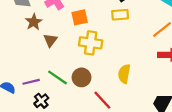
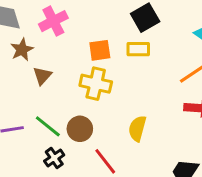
orange square: (80, 17) -> (100, 50), moved
black cross: (41, 101) -> (54, 158), moved

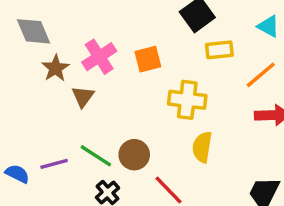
pink cross: (53, 21) -> (99, 57), moved
yellow rectangle: (138, 49) -> (219, 50), moved
yellow cross: (96, 84) -> (187, 100), moved

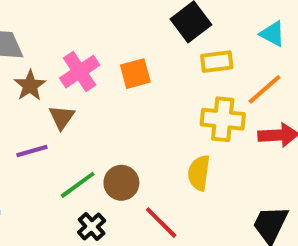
yellow cross: (187, 100) -> (223, 119), moved
green line: (96, 156) -> (78, 185), turned -68
purple line: (54, 164) -> (32, 151), moved

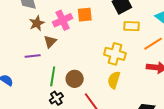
orange square: (135, 74) -> (85, 15), moved
yellow cross: (223, 119) -> (115, 54), moved
green line: (78, 185) -> (53, 76), turned -54

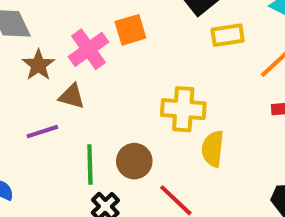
brown triangle: (50, 42) -> (72, 96), turned -48
yellow cross: (115, 54) -> (183, 109), moved

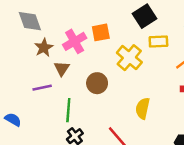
brown triangle: (72, 96) -> (62, 68), turned 42
yellow cross: (183, 109) -> (129, 58), moved, turned 30
brown circle: (134, 161) -> (97, 83), moved

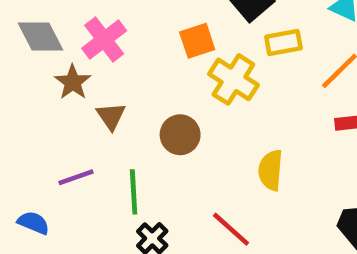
orange square: (101, 32) -> (197, 41), moved
pink cross: (75, 41) -> (104, 39), moved
purple line: (42, 88) -> (76, 177), moved

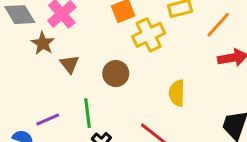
yellow cross: (233, 79) -> (149, 35), turned 36
purple line: (76, 177) -> (48, 119), moved

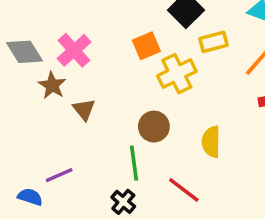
brown circle: (116, 74) -> (154, 127), moved
green line: (88, 113) -> (134, 163), moved

